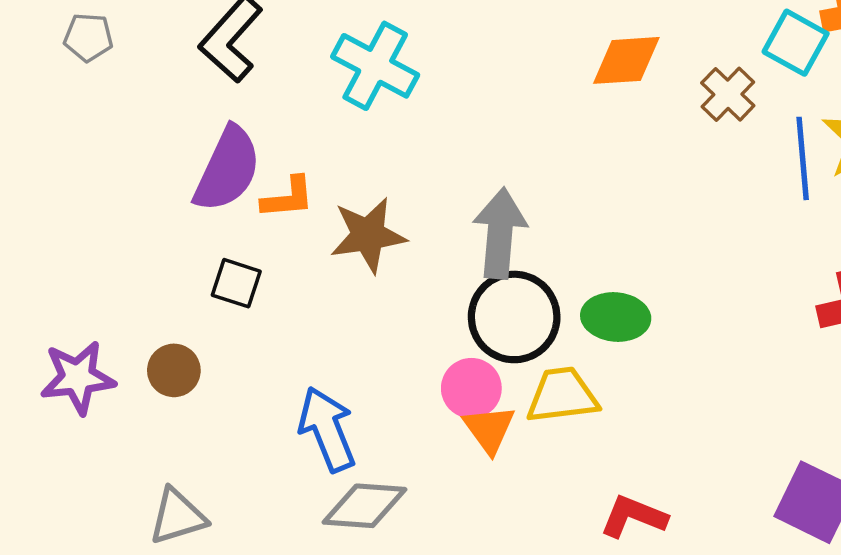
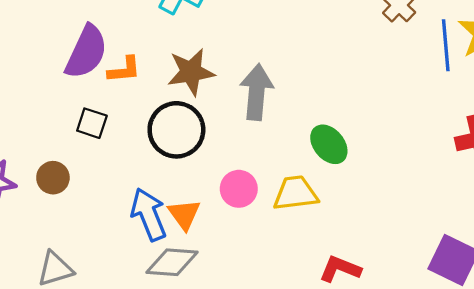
brown star: (368, 235) -> (191, 72), moved
black circle: (514, 317) -> (176, 130), moved
green ellipse: (616, 317) -> (329, 144), turned 45
orange triangle: (489, 429) -> (184, 214), moved

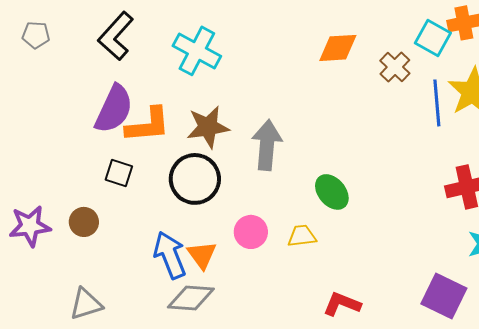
orange L-shape: (124, 70) -> (148, 125), size x1.5
yellow trapezoid: (296, 193) -> (302, 236), size x0.7

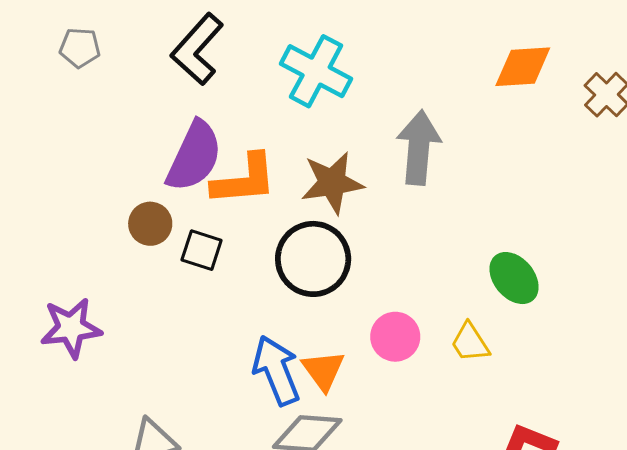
gray arrow: (267, 145) -> (419, 147), moved
brown circle: (84, 222) -> (150, 224), moved
yellow trapezoid: (302, 236) -> (470, 343), turned -116

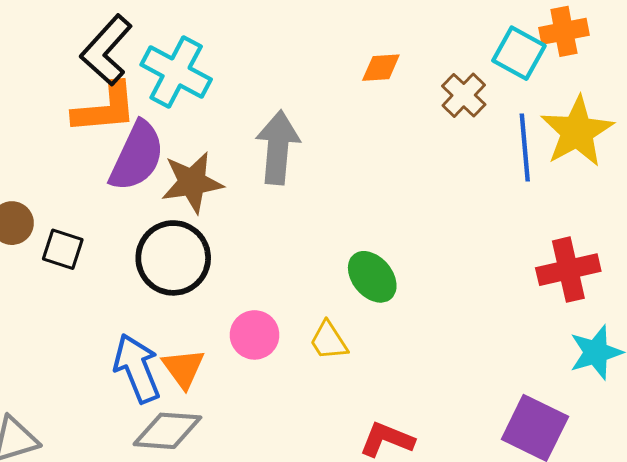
black L-shape: (197, 49) -> (106, 50), moved
orange diamond: (523, 67) -> (381, 68), size x0.7
purple semicircle: (194, 156) -> (137, 156), moved
orange L-shape: (244, 180) -> (105, 108), moved

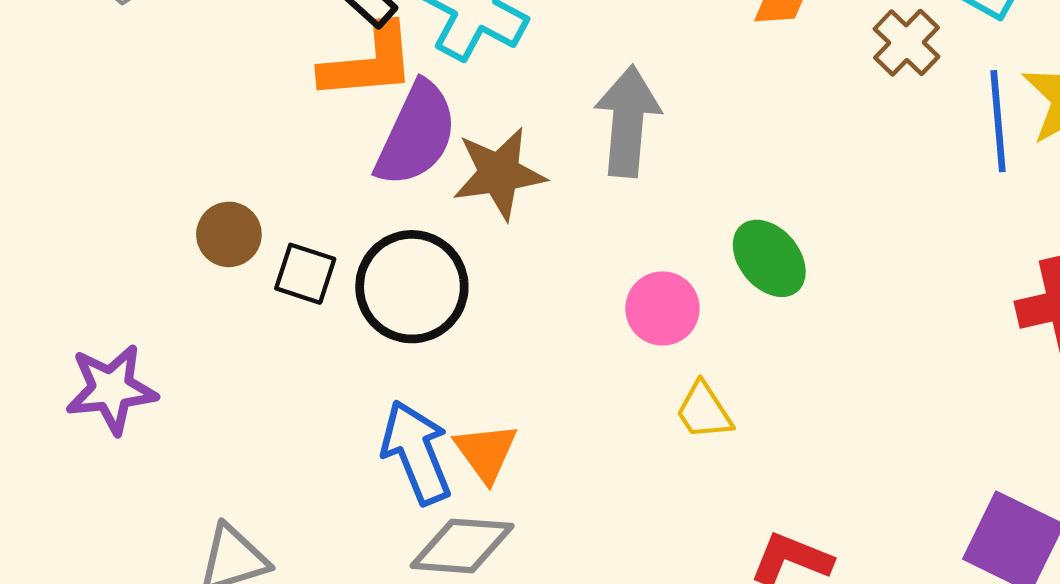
black circle: (173, 258) -> (412, 287), moved
green ellipse: (372, 277) -> (769, 258), moved
pink circle: (255, 335) -> (662, 308), moved

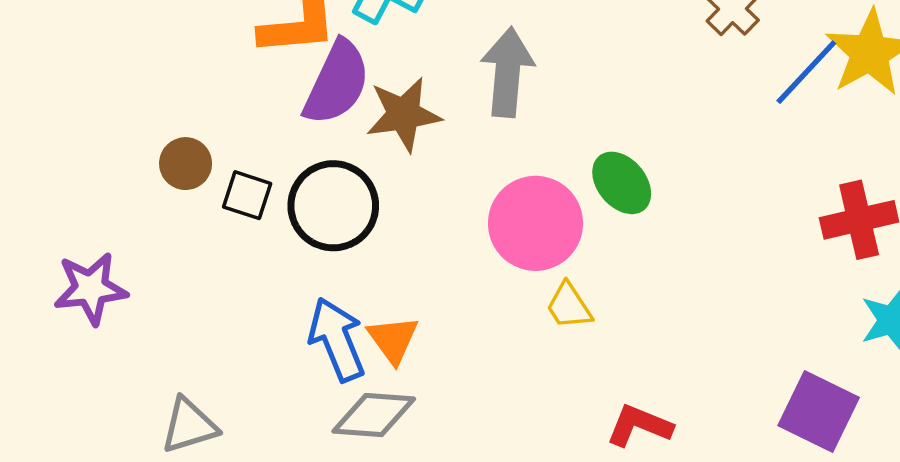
blue line: (998, 121) -> (806, 72), turned 48
pink circle: (662, 308) -> (536, 223), size x1.6

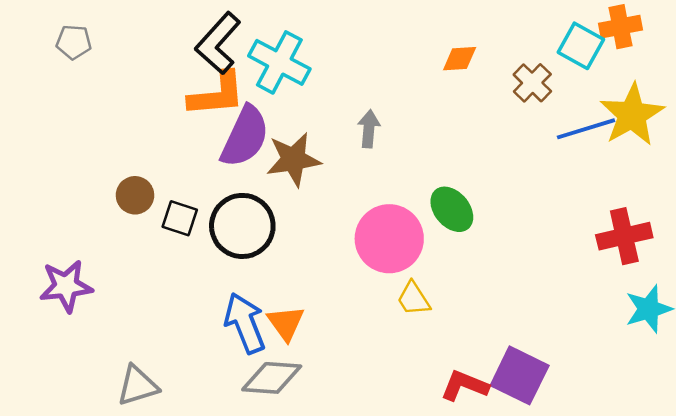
gray arrow: (507, 72) -> (369, 129), size x0.6
blue line: (806, 72) -> (586, 129), turned 30
purple square: (819, 412) -> (520, 375), moved

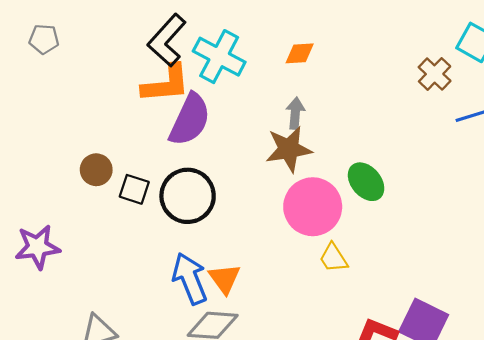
orange diamond: (460, 59) -> (300, 53), moved
brown star: (293, 160) -> (289, 149), moved

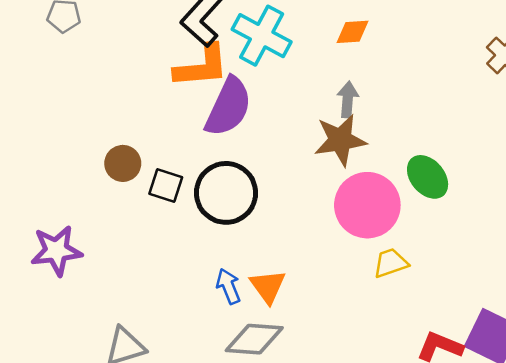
yellow trapezoid: (333, 258) -> (391, 263), turned 104
blue arrow: (190, 279) -> (228, 286), size x0.6

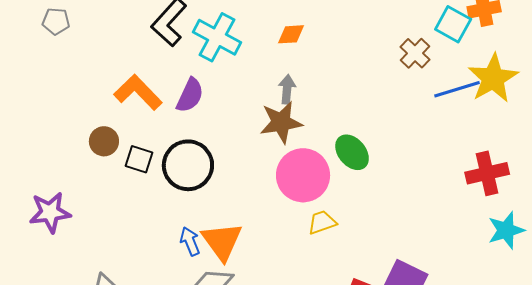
orange L-shape: (201, 66) -> (138, 92), moved, turned -129
purple semicircle: (228, 107) -> (190, 95), size x0.7
orange triangle: (268, 286) -> (222, 241), size x1.4

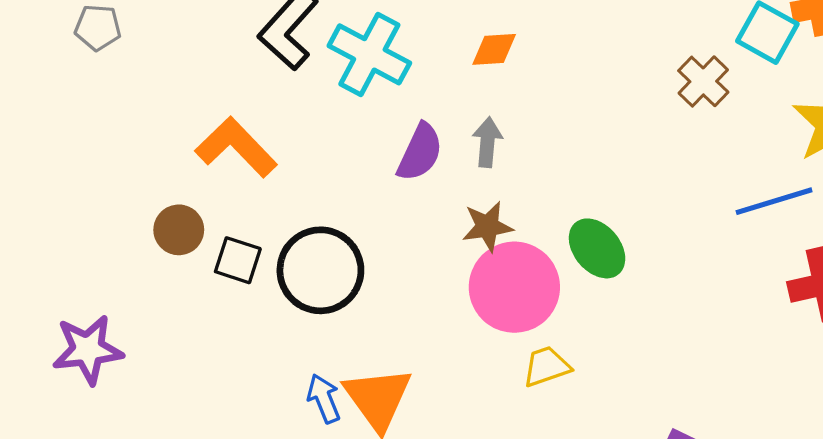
blue line: (457, 89) -> (774, 201), moved
purple semicircle: (190, 95) -> (420, 152), moved
brown star: (281, 122) -> (487, 226), moved, size x0.7

